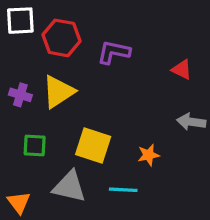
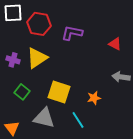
green square: (35, 145) -> (22, 92), turned 35
cyan line: (123, 190) -> (78, 120), turned 54

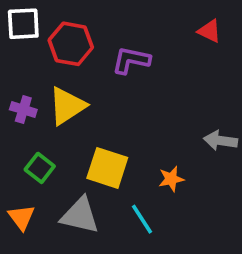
red triangle: (115, 44) -> (210, 31), moved
orange triangle: (12, 128) -> (21, 217), moved

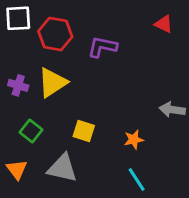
yellow square: (107, 168) -> (84, 131), size x0.7
cyan line: (142, 219) -> (137, 179), moved

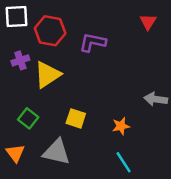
red triangle: (164, 24) -> (148, 22), turned 36
purple cross: (18, 85) -> (20, 60), moved, turned -36

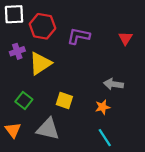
red triangle: (148, 22) -> (125, 38), moved
gray arrow: (156, 99) -> (113, 84), moved

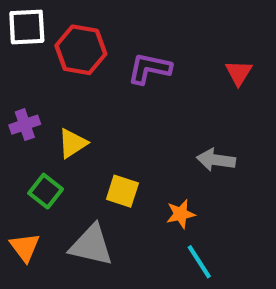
purple cross: (17, 51) -> (25, 125), moved
yellow triangle: (40, 63) -> (73, 143), moved, size x0.7
orange star: (103, 107) -> (181, 214), moved

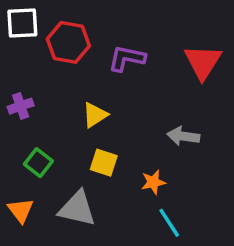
red triangle: (239, 73) -> (203, 62), size x1.6
yellow triangle: (73, 143) -> (95, 115), moved

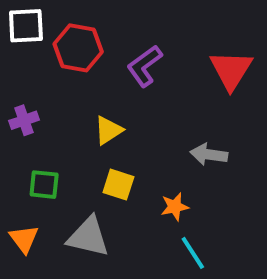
purple L-shape: (127, 58) -> (145, 66), turned -48
green square: (38, 163) -> (44, 185), turned -32

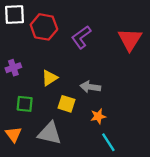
yellow triangle: (108, 130) -> (50, 78), moved
gray arrow: (209, 154) -> (90, 87), moved

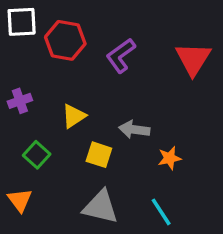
green square: (25, 104) -> (37, 155), turned 36
orange star: (98, 116) -> (170, 158), moved
gray triangle: (50, 133) -> (101, 207), moved

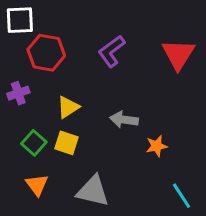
red hexagon: (65, 40) -> (46, 53), moved
yellow square: (99, 155) -> (66, 143), moved
orange triangle: (20, 200) -> (37, 185), moved
cyan line: (161, 212) -> (181, 196), moved

